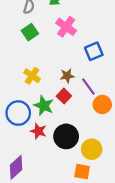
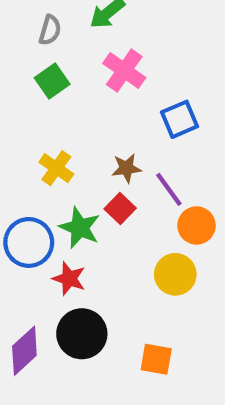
black circle: (66, 136) -> (82, 334), moved
yellow circle: (92, 149) -> (175, 274), moved

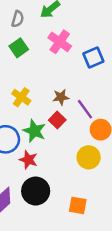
blue square: (180, 119) -> (93, 57), moved

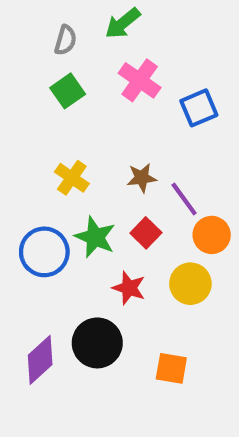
red square: (57, 120) -> (146, 233), moved
red star: (28, 160) -> (129, 288), moved

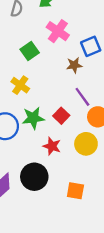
green square: (68, 91) -> (30, 51), moved
brown star: (142, 178) -> (74, 65), moved
green star: (95, 237) -> (33, 118), turned -30

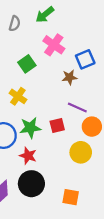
purple line: (82, 97) -> (77, 108), turned -30
red square: (61, 116) -> (57, 125), turned 32
red star: (52, 146) -> (28, 156), moved

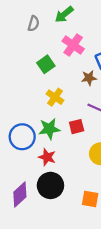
yellow cross: (18, 96) -> (55, 97), moved

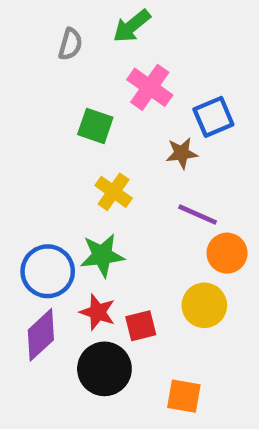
green square: (46, 64) -> (95, 126), turned -36
red square: (77, 127) -> (141, 326), moved
purple diamond: (20, 195) -> (41, 335), moved

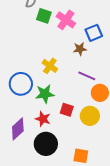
green square: (95, 126) -> (44, 16), moved
blue circle: (48, 271) -> (21, 84), moved
red square: (141, 326) -> (67, 110), moved, turned 32

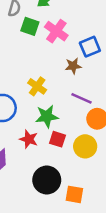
green star: (45, 94) -> (47, 116), moved
red star: (43, 119) -> (29, 139), moved
black circle: (46, 144) -> (47, 180), moved

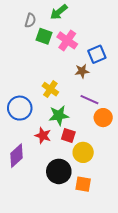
yellow circle: (85, 146) -> (83, 152), moved

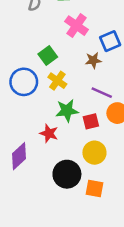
green square: (44, 36) -> (48, 55), moved, turned 35
blue circle: (20, 108) -> (24, 82), moved
red square: (68, 136) -> (91, 121), moved, turned -32

